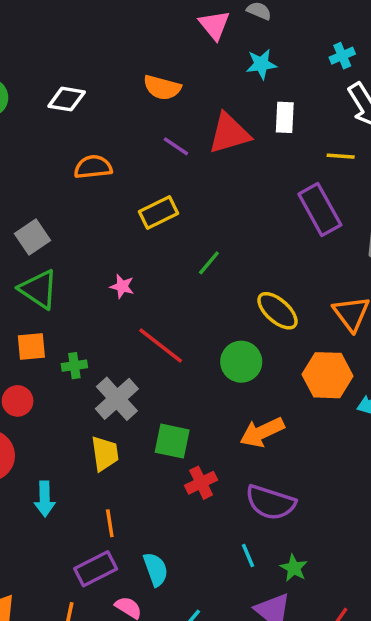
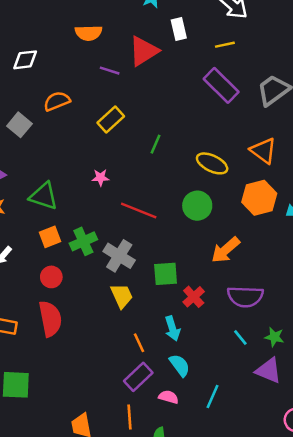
gray square: (33, 237) -> (19, 125), moved
green cross: (74, 366) -> (83, 241), size x1.5
cyan arrow: (45, 499) -> (172, 328), moved

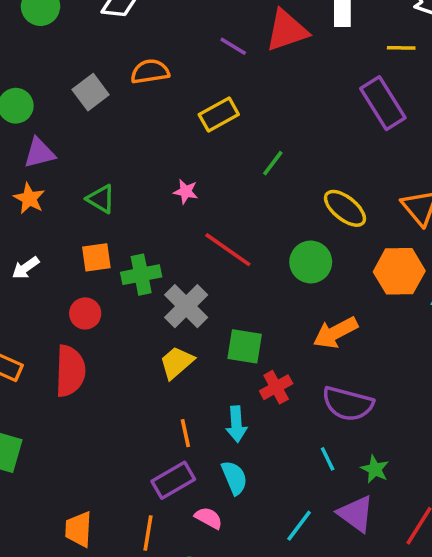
green triangle: (44, 196) -> (101, 199), size x0.7
yellow trapezoid: (122, 296) -> (177, 362), turned -120
cyan line: (213, 396) -> (299, 526), moved

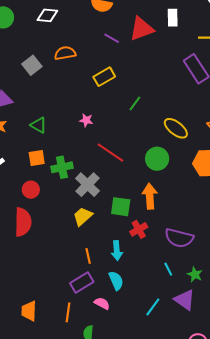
orange arrow: (335, 333) -> (150, 196), moved, turned 115

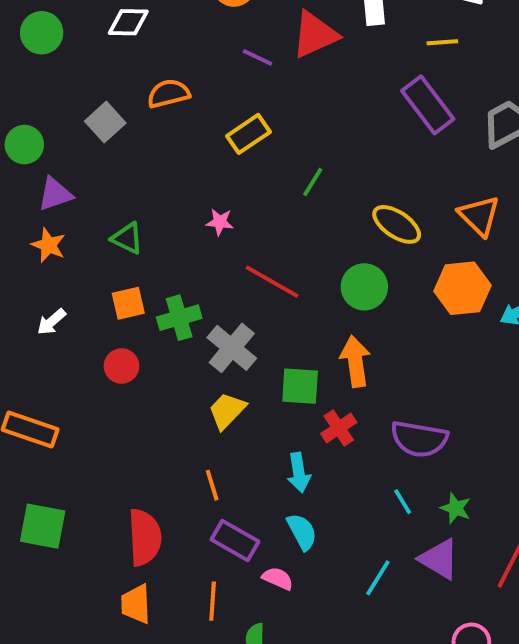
red semicircle: (23, 222) -> (145, 537), moved
orange line: (88, 256) -> (212, 485), moved
purple rectangle: (82, 283) -> (235, 541), turned 65

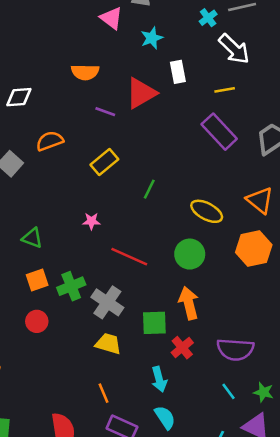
yellow trapezoid: (227, 411) -> (108, 344), turned 68

